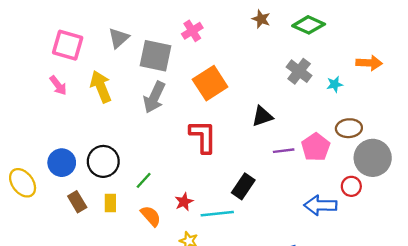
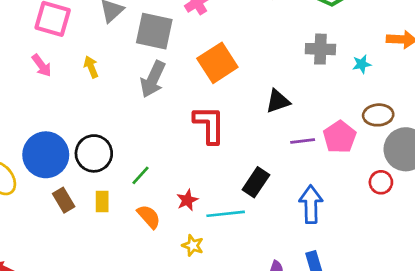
gray cross: (299, 71) -> (320, 49), turned -35
yellow arrow: (101, 87) -> (91, 67), size x0.6
blue circle: (62, 163) -> (46, 155), size x1.4
blue arrow: (320, 205) -> (311, 204), moved, turned 88

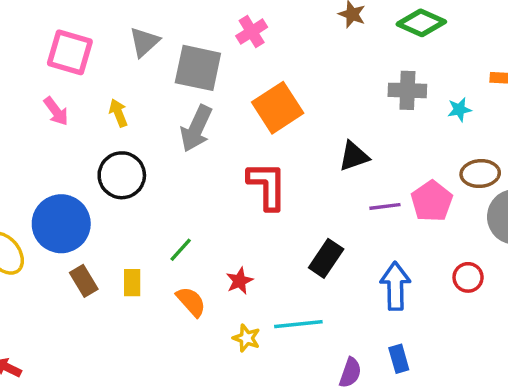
black circle: (94, 153) -> (122, 175), moved
red circle: (381, 182) -> (468, 277), moved
cyan line: (226, 214) -> (298, 324), moved

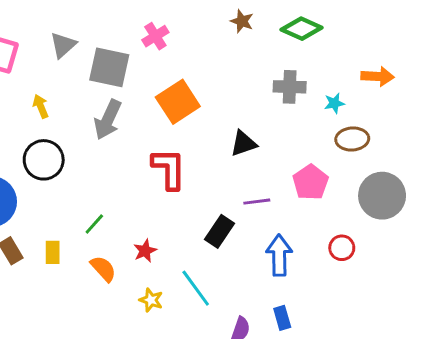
brown ellipse: (480, 174) -> (352, 139), moved
purple line: (385, 206) -> (257, 202), moved
cyan line: (298, 324) -> (196, 288), turned 60

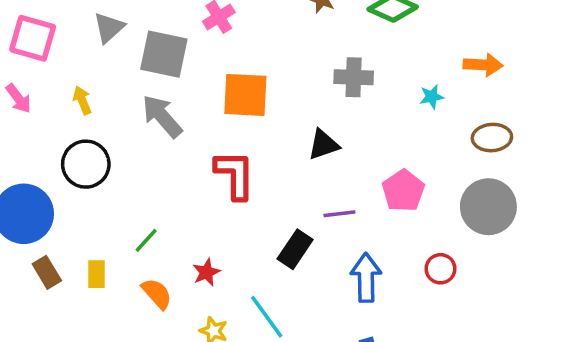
gray cross: (290, 87) -> (354, 77), moved
orange square: (178, 102) -> (245, 95), turned 36
gray arrow: (108, 120) -> (162, 116), turned 114
brown ellipse: (352, 139) -> (492, 138), moved

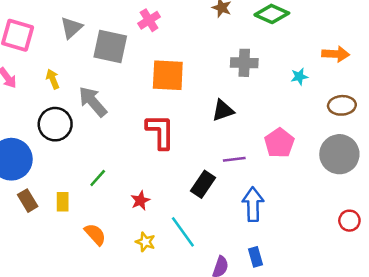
gray arrow: (162, 116) -> (93, 102), moved
red circle: (440, 269) -> (349, 221), moved
orange semicircle: (157, 294) -> (95, 234), moved

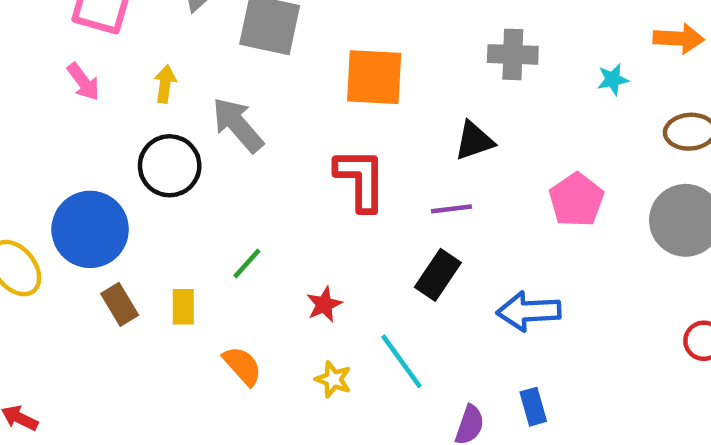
yellow arrow: (53, 79) -> (165, 84), turned 30
purple line: (234, 159) -> (451, 209), moved
blue arrow: (253, 204) -> (529, 311), turned -92

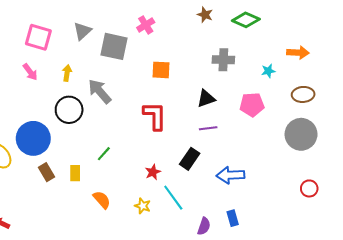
orange square: (374, 77) -> (161, 70), size x0.7
pink pentagon: (576, 200) -> (252, 105), moved, turned 30
purple line: (451, 209) -> (208, 128), moved
red star: (324, 304) -> (153, 172), moved

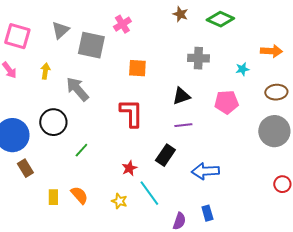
black circle: (69, 110) -> (53, 122), moved
yellow rectangle: (75, 173) -> (53, 197), moved

